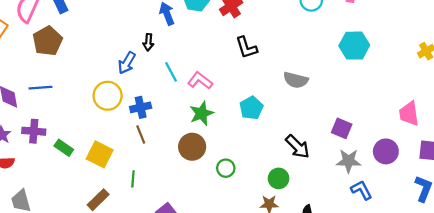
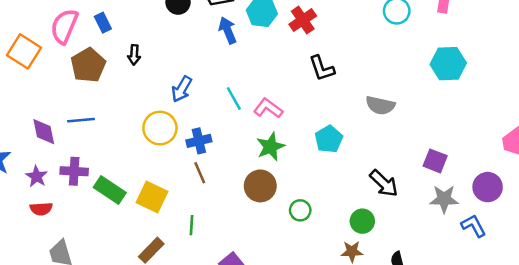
black arrow: (148, 42) -> (134, 55), moved
green rectangle: (64, 148) -> (110, 190), size x1.4
blue L-shape: (361, 190) -> (474, 226), moved

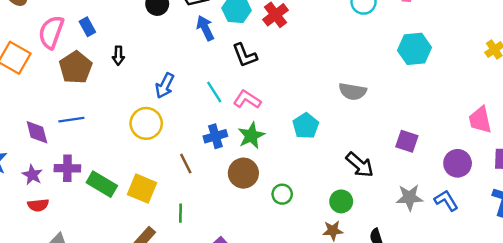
black L-shape: (322, 68) -> (245, 55), moved
blue cross: (199, 141) -> (215, 136), moved
gray star: (444, 199) -> (409, 197), moved

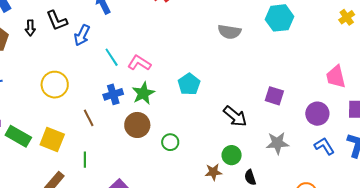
black L-shape: (245, 55) -> (57, 21), moved
blue arrow: (165, 86) -> (82, 35), moved
gray semicircle: (353, 91) -> (229, 32), moved
blue L-shape: (446, 200) -> (324, 146), moved
green circle: (341, 201) -> (232, 155), moved

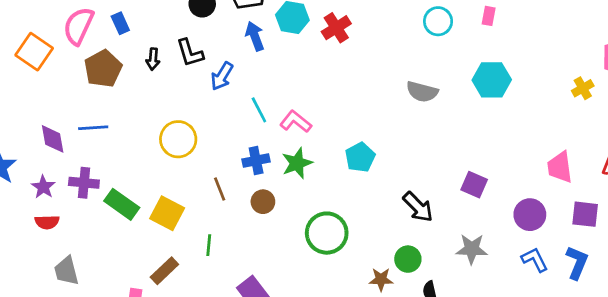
brown circle: (137, 125) -> (263, 202), moved, size x0.7
green circle: (170, 142) -> (327, 233), size x1.8

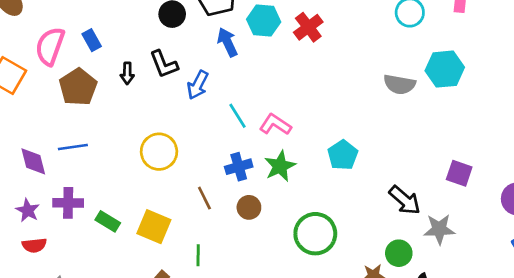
cyan hexagon: (492, 80) -> (445, 69), moved
green rectangle: (122, 204) -> (108, 221), size x0.7
gray star: (472, 249) -> (439, 229), moved

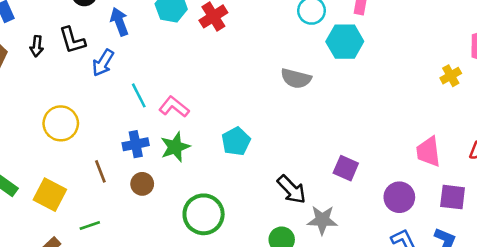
blue arrow: (227, 42) -> (119, 22), moved
cyan hexagon: (445, 69) -> (345, 42), moved
green line: (198, 255) -> (90, 225), turned 66

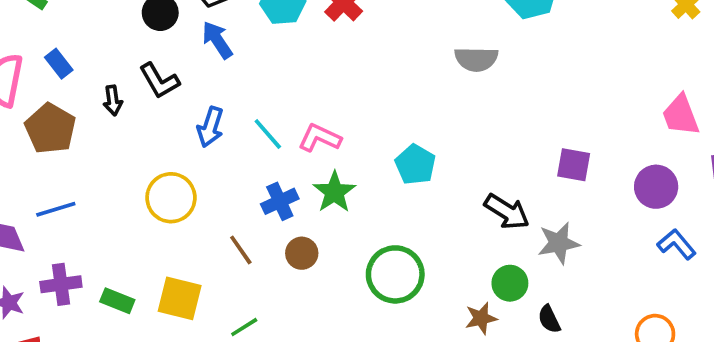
blue arrow: (103, 63) -> (210, 127), moved

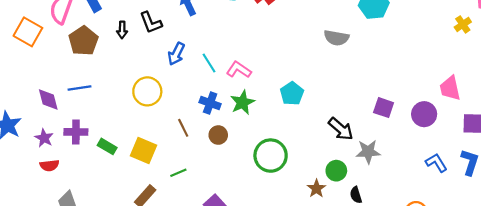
purple circle: (656, 187) -> (424, 114), moved
blue cross: (280, 201) -> (210, 103), turned 36
brown star: (481, 318) -> (316, 188), turned -30

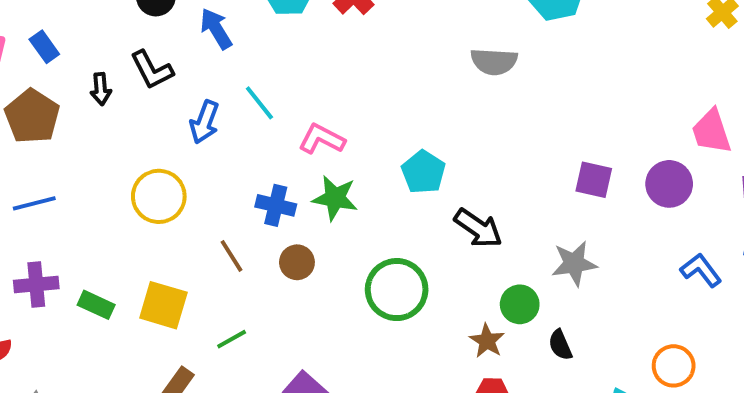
cyan line: (209, 63) -> (259, 103), moved
green star: (243, 102) -> (335, 198), turned -30
black arrow: (341, 129) -> (478, 228), moved

